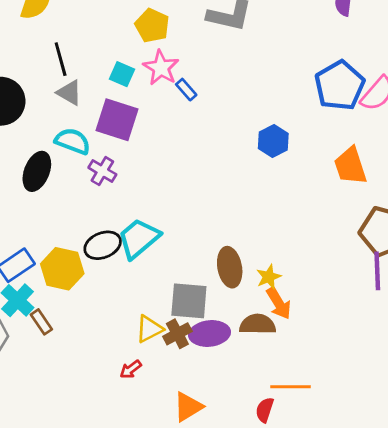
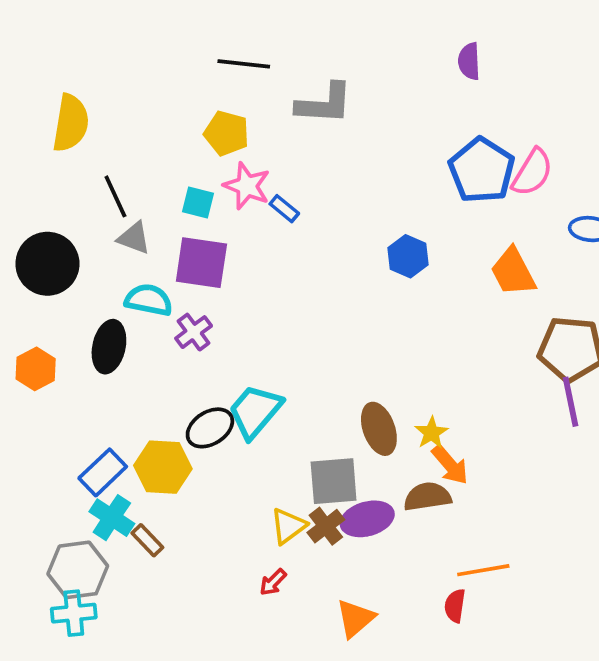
purple cross: (102, 171) -> (194, 332), turned 32

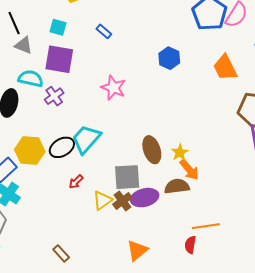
pink star: (247, 186) -> (113, 88), moved
yellow hexagon: (163, 467) -> (30, 151), moved
brown rectangle: (147, 540) -> (61, 253), moved
red arrow: (273, 582) -> (76, 182), moved

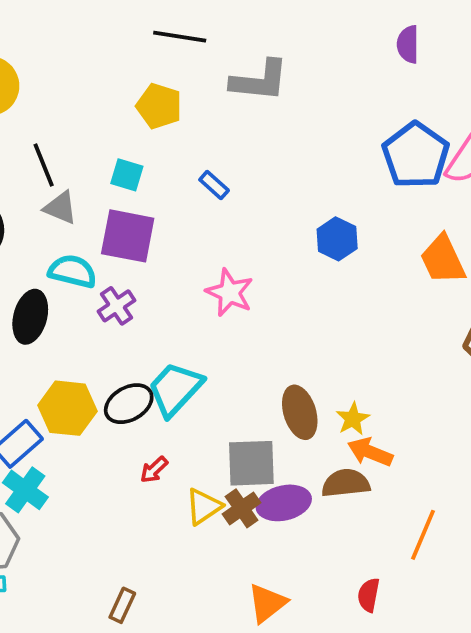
orange arrow: (189, 170) -> (370, 452), turned 150
orange line: (206, 226) -> (423, 535), moved, turned -60
brown rectangle: (61, 253) -> (122, 605), turned 66

